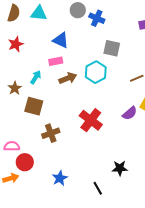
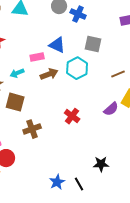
blue triangle: (61, 40) -> (57, 45), moved
cyan arrow: (36, 77) -> (17, 73), turned -144
red cross: (91, 120) -> (72, 116), size x0.7
blue star: (60, 178) -> (57, 182), moved

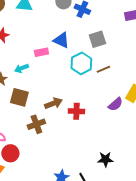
gray square: (93, 44) -> (97, 39), turned -30
brown arrow: (49, 74) -> (53, 103), moved
brown line: (118, 74) -> (103, 69), moved
red cross: (72, 116) -> (76, 111), turned -35

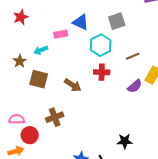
brown line: (103, 69) -> (133, 56), moved
brown arrow: (53, 103) -> (73, 85), turned 54
red cross: (76, 111) -> (102, 72), moved
brown cross: (36, 124) -> (55, 117), moved

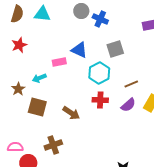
purple semicircle: (135, 86) -> (128, 105), moved

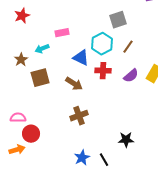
blue triangle: (79, 50) -> (81, 58), moved
brown line: (131, 84) -> (128, 47), moved, turned -32
brown square: (37, 107) -> (40, 78), turned -30
brown cross: (53, 145) -> (79, 116), moved

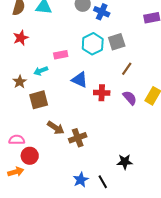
cyan hexagon: (102, 44) -> (93, 44), moved
purple semicircle: (131, 76) -> (130, 98), turned -91
brown arrow: (74, 84) -> (56, 128), moved

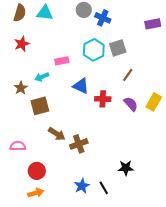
red circle: (30, 156) -> (37, 171), moved
orange arrow: (16, 172) -> (36, 193), moved

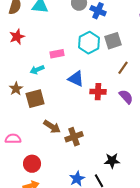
brown star: (21, 88) -> (16, 89), moved
black star: (126, 168) -> (112, 161), moved

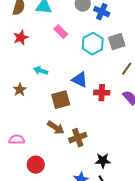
pink rectangle: (57, 54) -> (61, 32), moved, turned 56
cyan arrow: (37, 70) -> (41, 71), turned 40
brown square: (35, 99) -> (61, 100), moved
black star: (112, 161) -> (103, 161), moved

